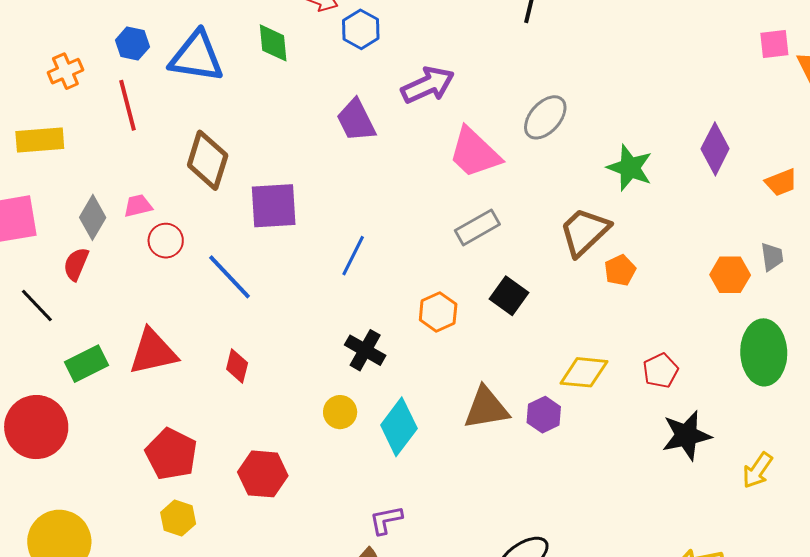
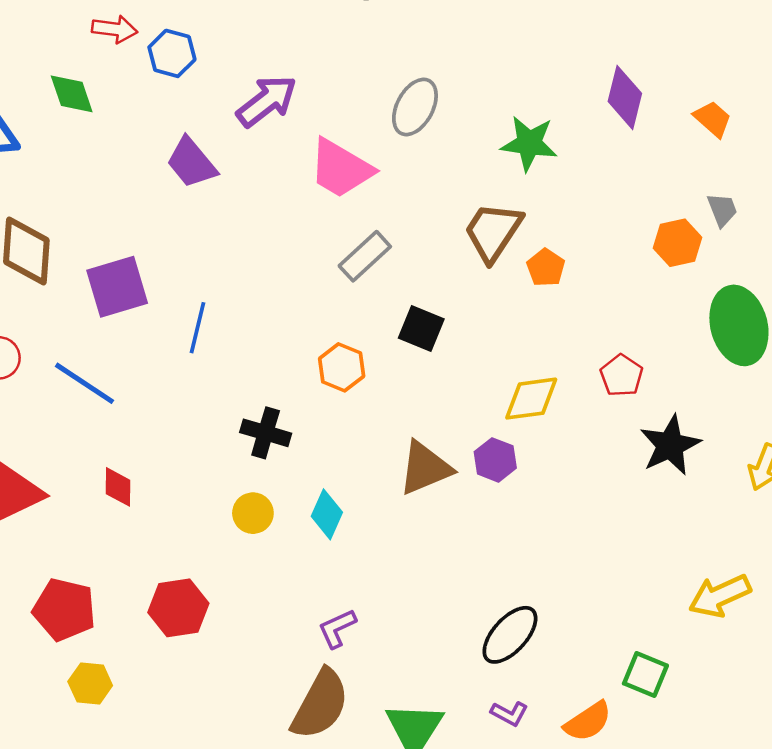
orange trapezoid: (781, 182) -> (713, 119), turned -104
blue line: (353, 256) -> (197, 328), moved
cyan diamond: (399, 427) -> (327, 514), size x0.7

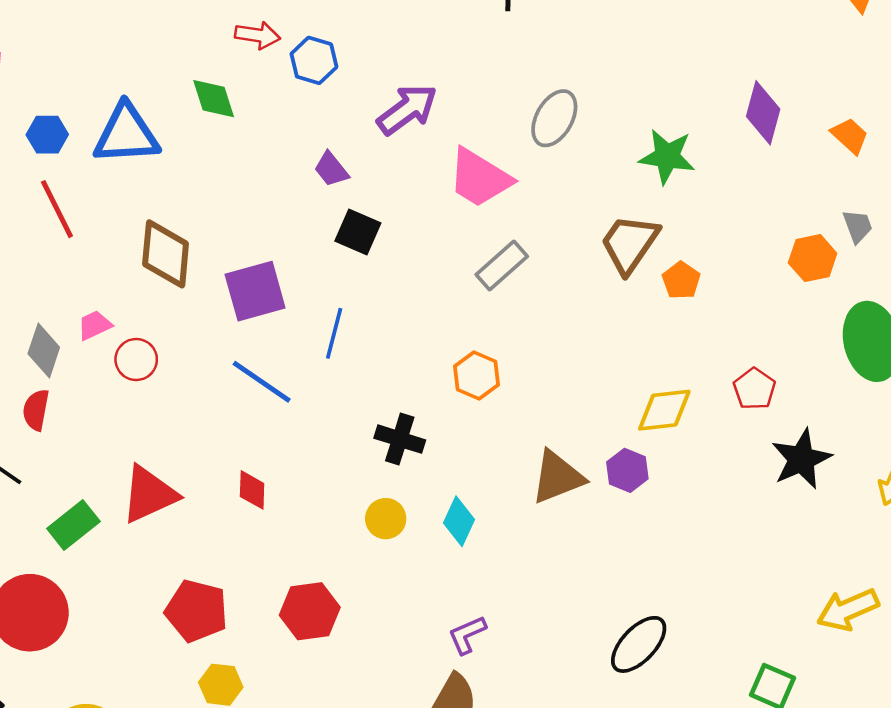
purple trapezoid: (191, 163) -> (331, 169), size x0.7
black square: (421, 329) -> (358, 232), moved
blue line: (85, 383) -> (262, 382), moved

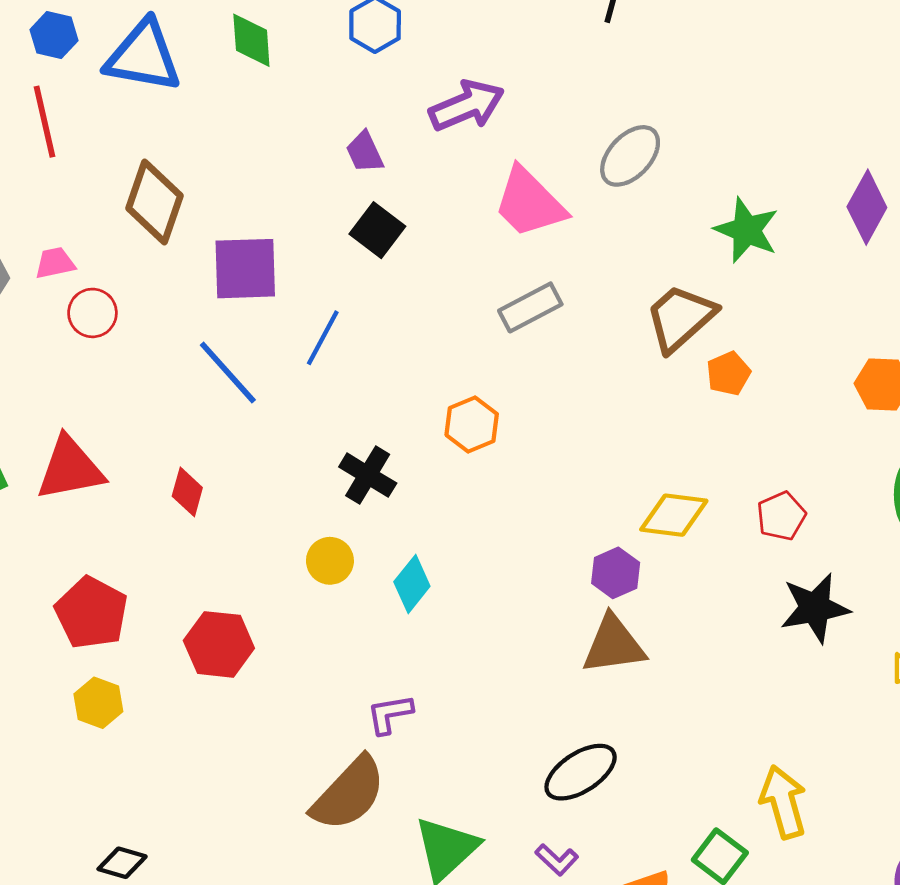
brown triangle: (557, 477) -> (614, 645), moved
yellow arrow: (848, 610) -> (783, 802), moved, turned 84

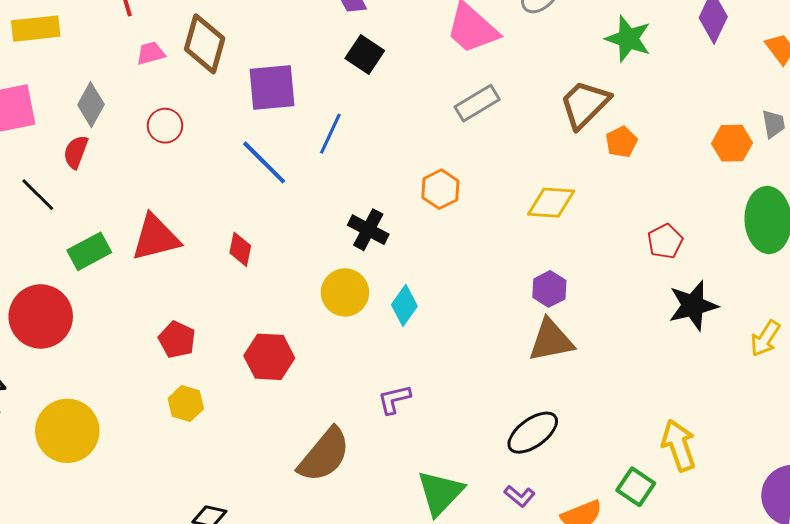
pink trapezoid: (55, 263) -> (151, 53), moved
yellow diamond: (674, 515) -> (551, 203), moved
yellow circle: (330, 561) -> (345, 292), size x1.4
red pentagon: (91, 613) -> (177, 340), size x0.7
brown semicircle: (349, 794) -> (324, 455), moved

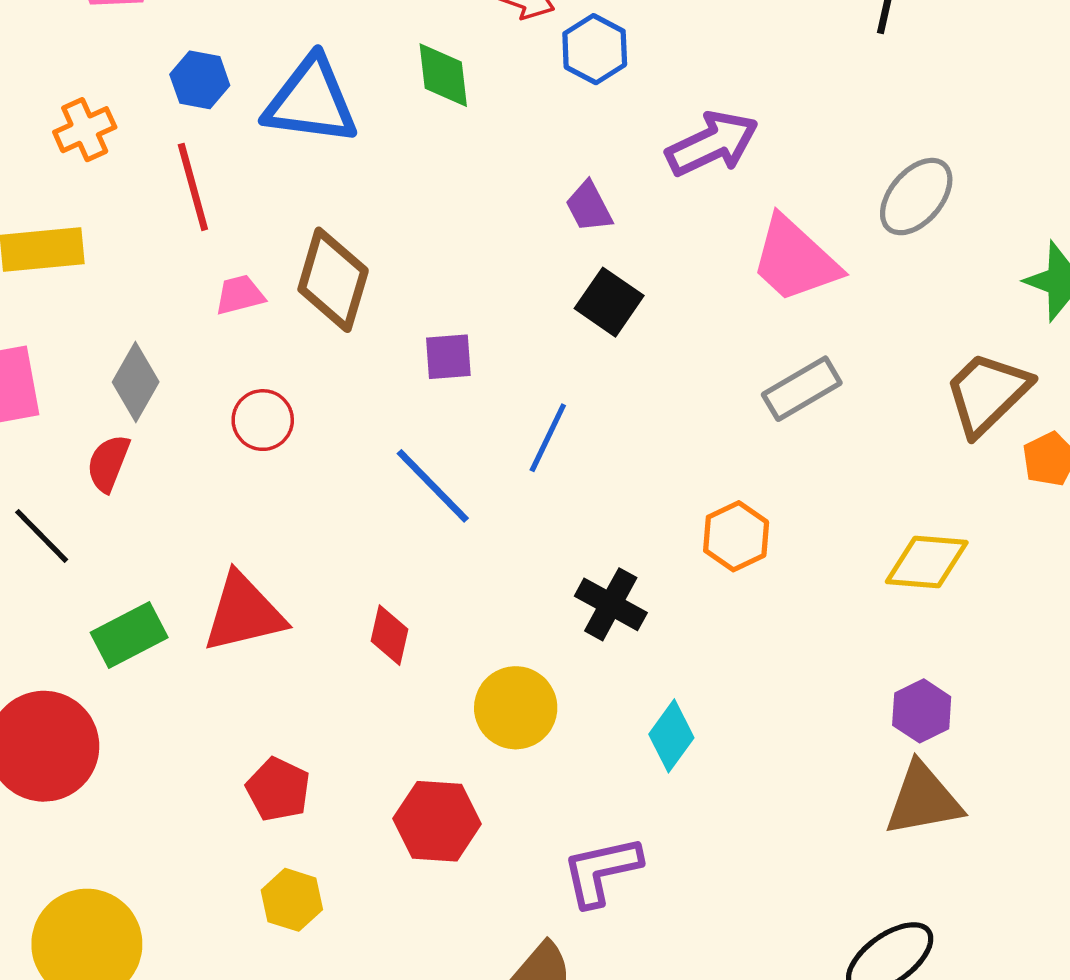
purple square: (272, 88) -> (448, 357), size x0.6
yellow circle: (345, 292) -> (516, 708), moved
purple L-shape: (394, 399) -> (601, 871), moved, size x1.4

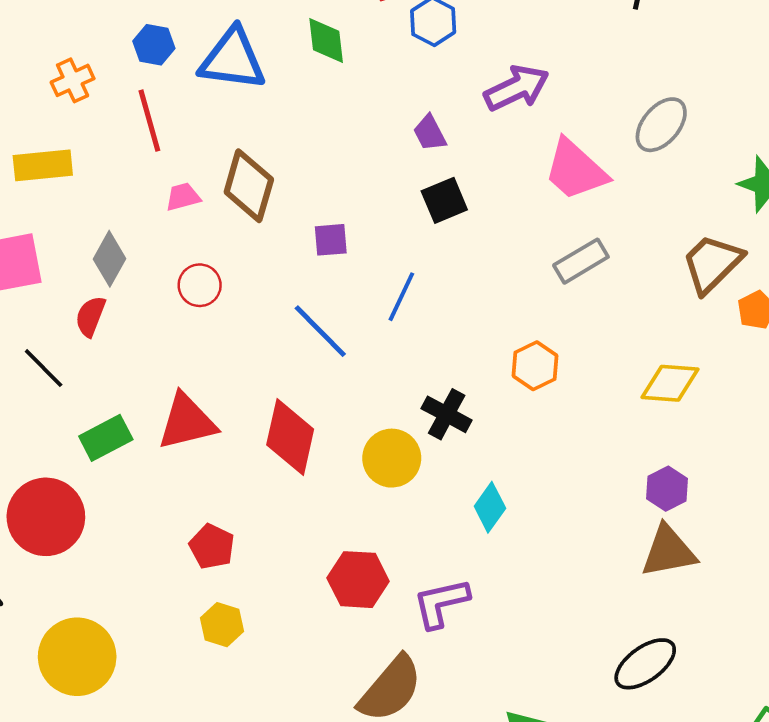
black square: (609, 302) -> (444, 200), turned 33
red diamond: (390, 635) -> (290, 437), size x1.8
yellow circle: (516, 708) -> (392, 458), moved
red hexagon: (437, 821) -> (358, 580), moved

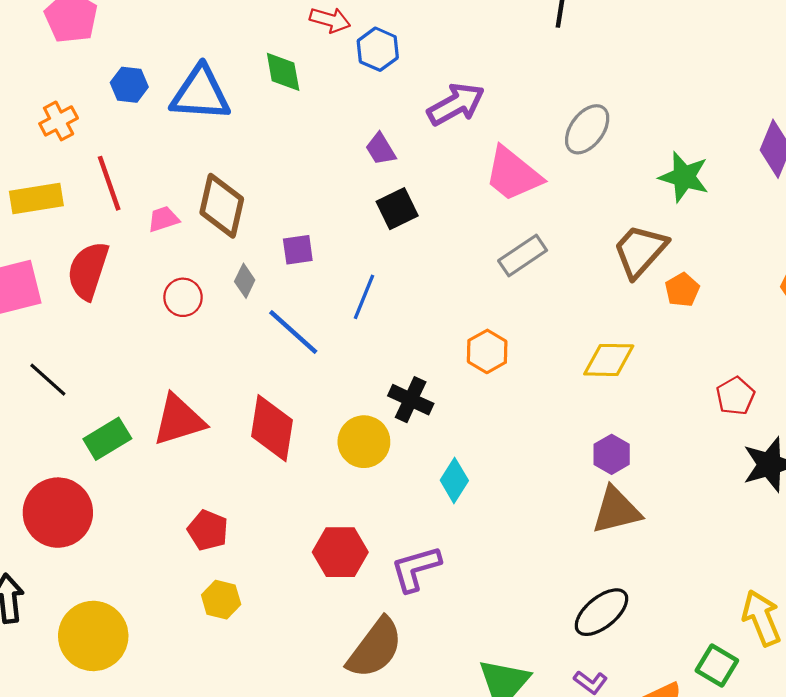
red line: (149, 121) -> (109, 183), moved
gray diamond: (109, 259) -> (245, 281), moved, size x0.7
red semicircle: (90, 316) -> (88, 271), moved, size x1.6

